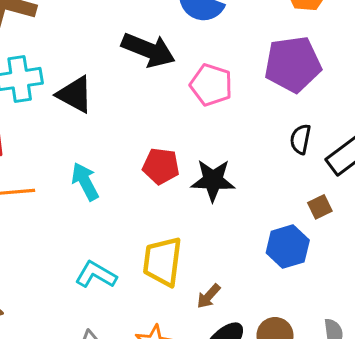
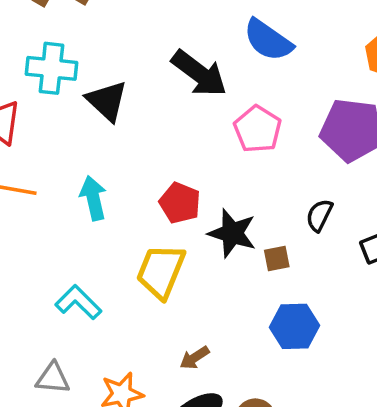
black semicircle: (300, 139) -> (319, 215), moved
brown square: (320, 207) -> (277, 259), moved
yellow trapezoid: (163, 261) -> (161, 271), moved

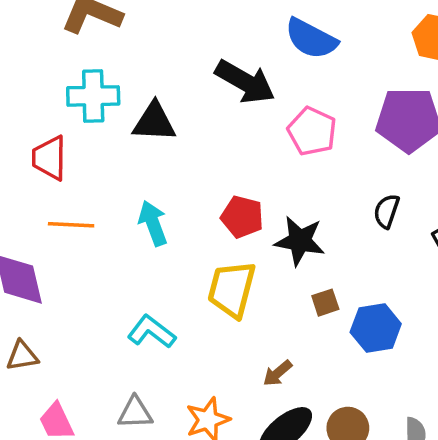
black triangle: (107, 101) -> (154, 122), turned -33
brown square: (277, 259) -> (325, 303), moved

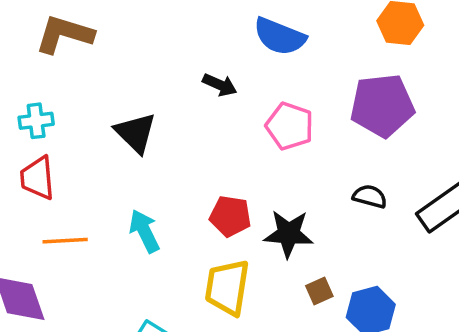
black arrow: (245, 82) -> (220, 85), size x0.6
cyan cross: (93, 96) -> (36, 121), moved, size x0.7
black triangle: (154, 122) -> (136, 133), turned 48
black semicircle: (387, 211) -> (370, 196), turned 92

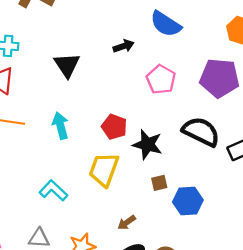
black arrow: (220, 85) -> (124, 46), turned -54
black semicircle: (370, 196) -> (201, 132), size x1.8

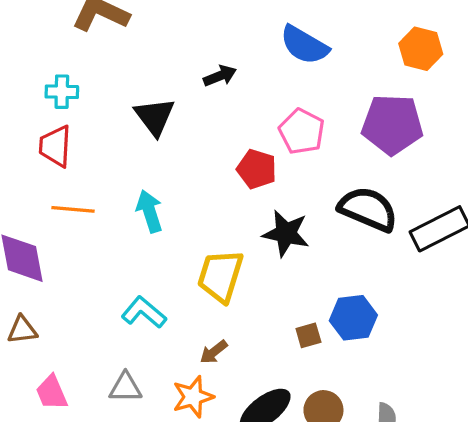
black arrow: (124, 46) -> (220, 76), moved
red pentagon: (114, 127) -> (257, 169), moved
brown square: (159, 183) -> (308, 335), moved
brown arrow: (127, 223) -> (214, 352), moved

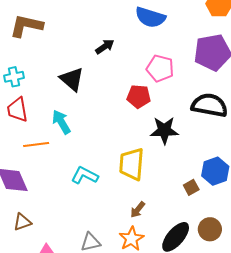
cyan arrow: (150, 211) -> (61, 122), moved
cyan L-shape: (144, 312) -> (85, 175), moved

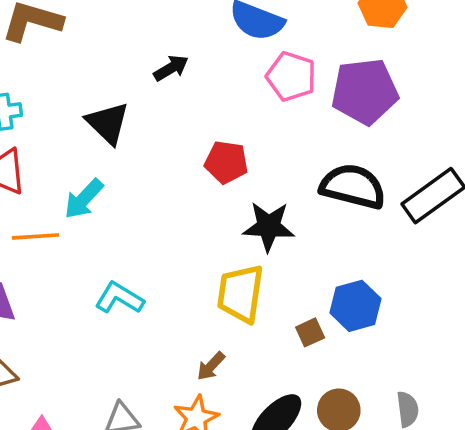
pink pentagon: (160, 68) -> (291, 76), moved
cyan arrow: (61, 122) -> (84, 199), turned -110
yellow trapezoid: (132, 164) -> (240, 294), moved

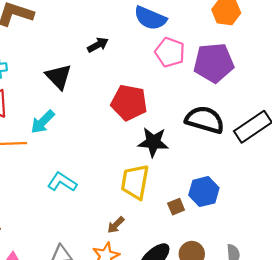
red pentagon: (226, 162) -> (129, 103), size x1.4

